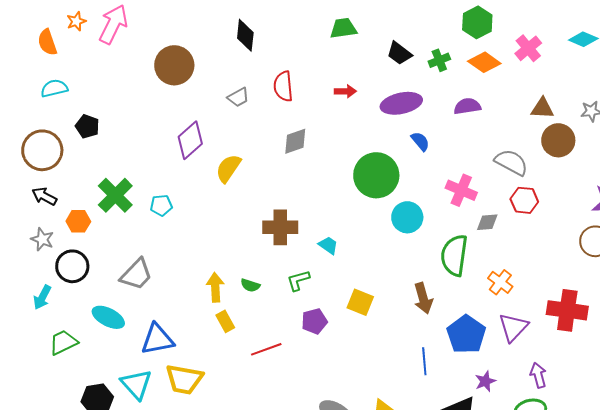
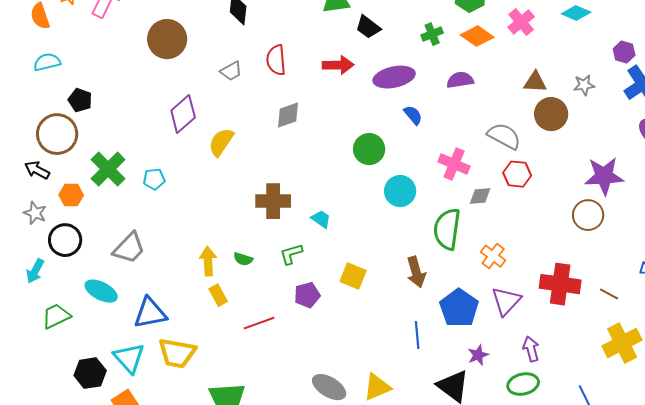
black trapezoid: (399, 53) -> (368, 27), moved
red arrow: (345, 91) -> (338, 65), size x1.4
brown circle: (42, 150) -> (57, 134), moved
green circle: (376, 175) -> (369, 149), size x0.7

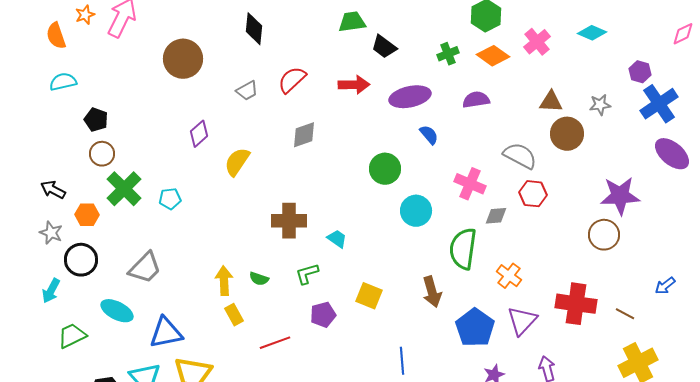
red semicircle: (276, 60) -> (292, 80), turned 52
purple diamond: (183, 114) -> (199, 134), size x0.7
brown circle: (57, 134) -> (102, 154), moved, size x0.6
blue line: (417, 335) -> (402, 361), moved

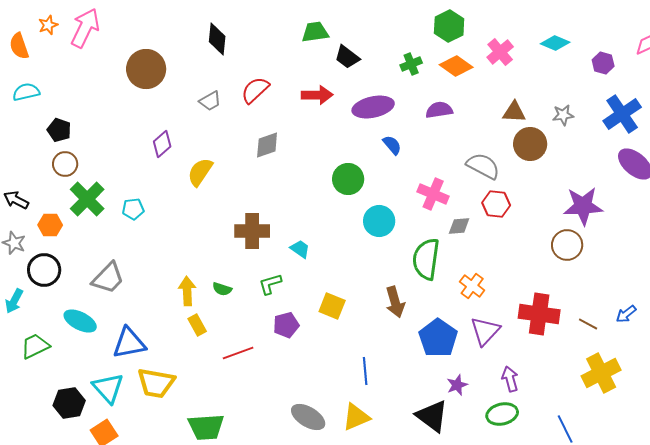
purple hexagon: (640, 72) -> (603, 63), moved
blue arrow: (665, 286) -> (626, 314), moved

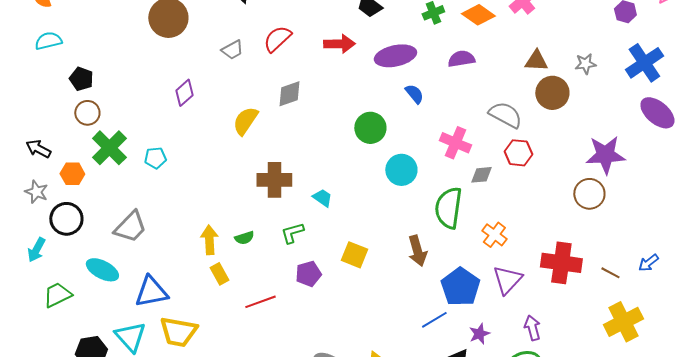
yellow semicircle: (200, 172) -> (245, 121), moved
green semicircle: (222, 289) -> (244, 238), turned -36
blue line: (365, 371) -> (434, 320), moved, turned 64

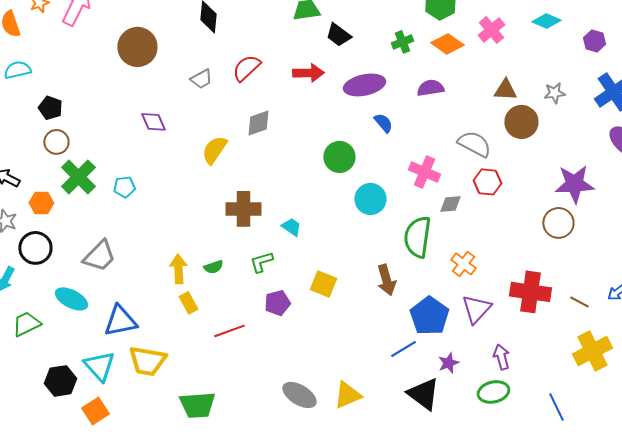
purple diamond: (184, 93) -> (153, 122), turned -72

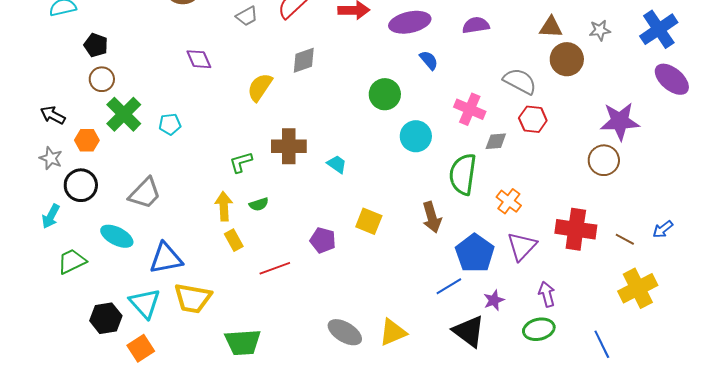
green L-shape: (261, 262) -> (241, 162), moved
purple pentagon: (277, 303) -> (323, 240), turned 30

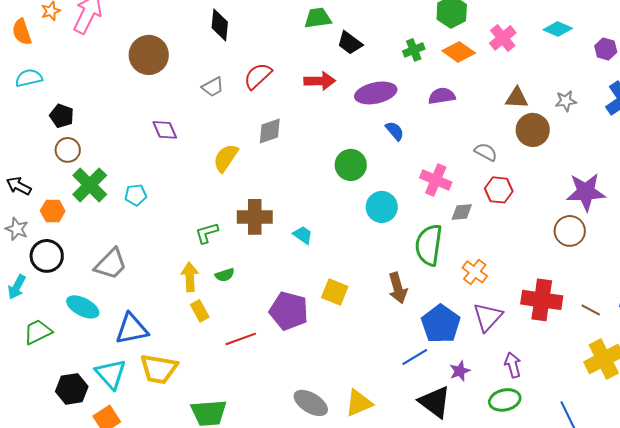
gray semicircle: (520, 81) -> (486, 152), size x0.7
purple pentagon: (323, 240) -> (289, 311), size x1.5

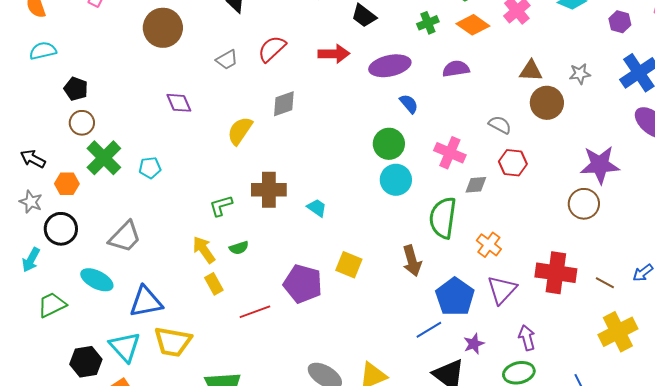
green circle: (351, 165) -> (389, 144), moved
yellow arrow: (190, 277) -> (204, 250), turned -32

